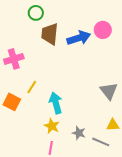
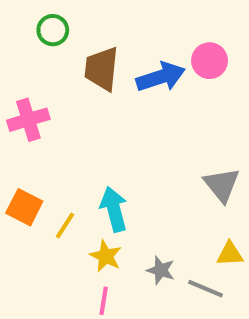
green circle: (36, 13) -> (53, 30), moved
yellow line: (32, 87) -> (65, 226), moved

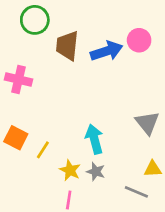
green circle: (53, 30) -> (35, 20), size x1.4
pink cross: (28, 120) -> (19, 79), turned 30
cyan arrow: (114, 209) -> (94, 139), moved
gray star: (161, 270) -> (96, 172), moved

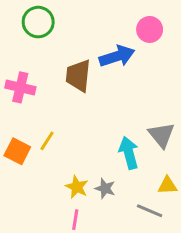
pink circle: (139, 40) -> (150, 29), moved
brown trapezoid: (67, 46) -> (78, 76), moved
cyan arrow: (94, 139) -> (129, 153), moved
yellow line: (43, 150) -> (47, 141), moved

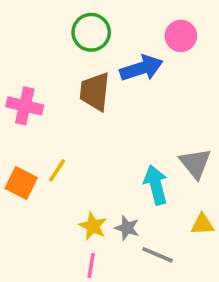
green circle: (38, 22) -> (91, 32), moved
gray line: (150, 211) -> (158, 255), moved

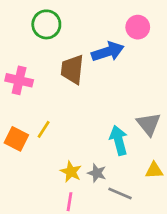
green circle: (91, 32) -> (46, 24), moved

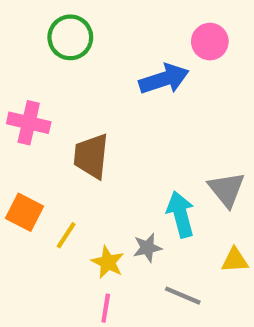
brown trapezoid: (72, 69) -> (91, 156), moved
yellow line: (44, 129) -> (66, 235), moved
gray star: (97, 173) -> (147, 248), moved, turned -30

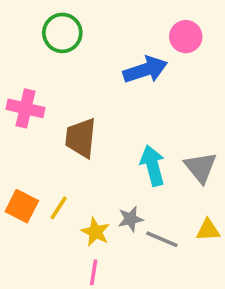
orange square: (24, 212) -> (22, 206), moved
cyan arrow: (181, 214) -> (153, 166), moved
gray line: (183, 296) -> (162, 239), moved

